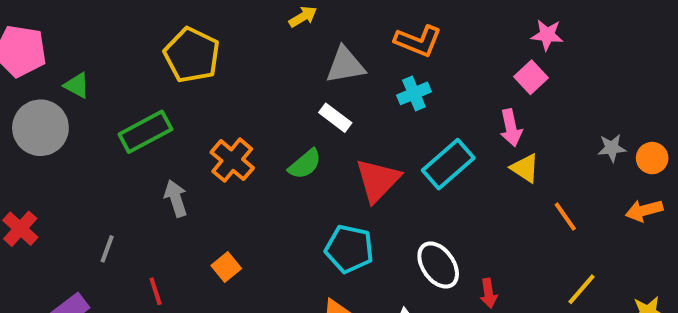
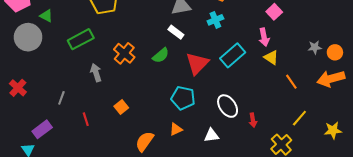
orange arrow: (644, 211) -> (331, 79), size x1.5

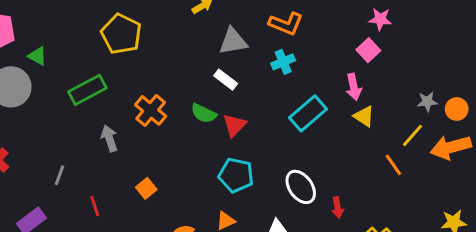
green semicircle: (161, 55) -> (204, 113), turned 66
red triangle: (197, 63) -> (235, 125), moved, size x0.7
orange line: (291, 82) -> (393, 165), moved
yellow line: (299, 118) -> (413, 135), moved

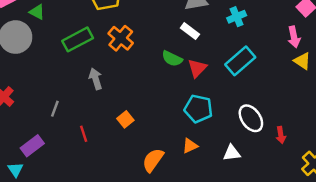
orange cross: (151, 110) -> (121, 38), moved
cyan rectangle: (308, 113) -> (240, 61), moved

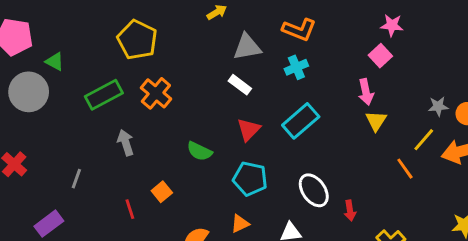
green semicircle: (172, 59) -> (199, 151), moved
yellow triangle: (302, 61) -> (376, 121), turned 30
red line: (84, 134) -> (130, 209), moved

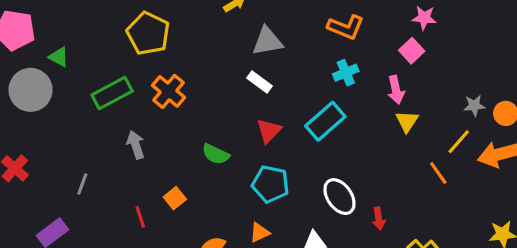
orange L-shape: (299, 30) -> (346, 27), moved
cyan cross: (296, 67) -> (346, 73), moved

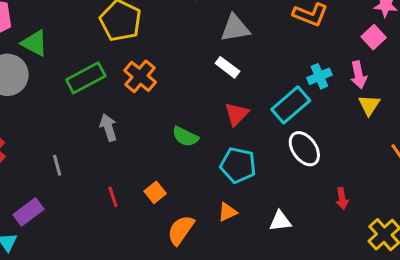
green triangle: (59, 57) -> (35, 43), size x1.4
cyan cross: (346, 73) -> (319, 76), moved
gray line: (82, 184) -> (57, 165), turned -35
white ellipse: (339, 197) -> (304, 149), moved
orange square: (175, 198) -> (155, 192), moved

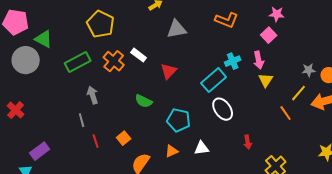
white rectangle: (227, 67) -> (139, 55), moved
red triangle: (237, 114) -> (169, 71), moved
gray line: (57, 165) -> (82, 120), moved
white triangle: (280, 221) -> (202, 148), moved

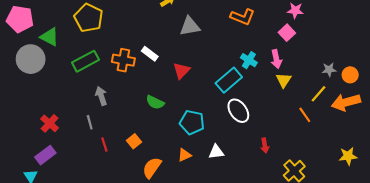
yellow pentagon: (101, 24) -> (89, 18), moved
orange cross: (114, 61) -> (123, 60), turned -30
cyan cross: (233, 61) -> (249, 60), turned -35
red cross: (16, 110) -> (50, 123), moved

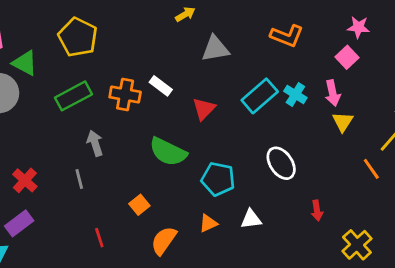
cyan rectangle: (229, 80) -> (260, 96), moved
green semicircle: (155, 102) -> (168, 152), size x1.5
red line: (104, 144) -> (99, 238), moved

